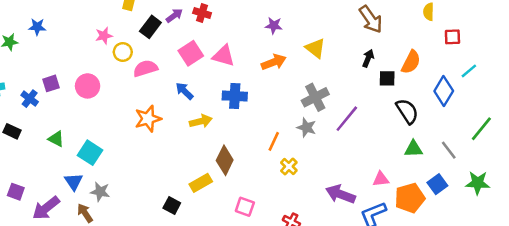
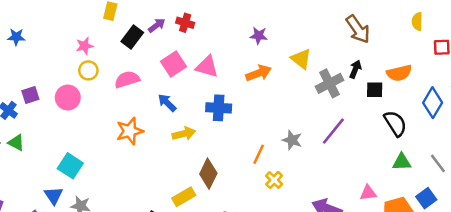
yellow circle: (123, 52) -> (88, 70), moved
orange semicircle: (411, 62) -> (399, 73), turned 50
gray cross: (315, 97) -> (330, 83), moved
green triangle: (56, 139) -> (16, 143), moved

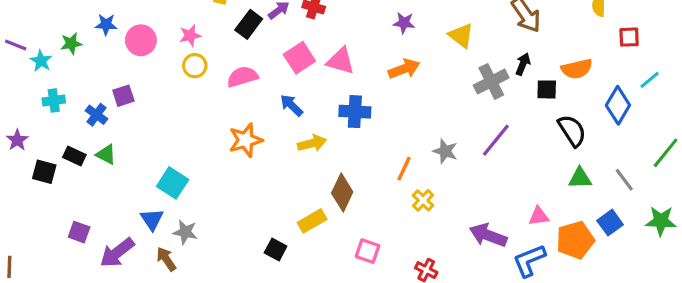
yellow triangle: (301, 59) -> (461, 36), moved
pink circle: (68, 98) -> (141, 40), moved

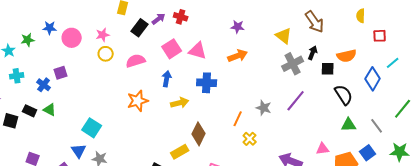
yellow triangle: (461, 36) -> (284, 36), moved
blue arrow: (291, 105) -> (167, 79), turned 56

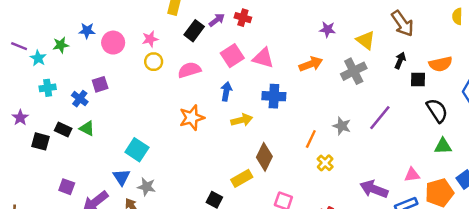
purple star: (238, 27) -> (327, 29), moved
gray cross: (293, 64) -> (354, 71), moved

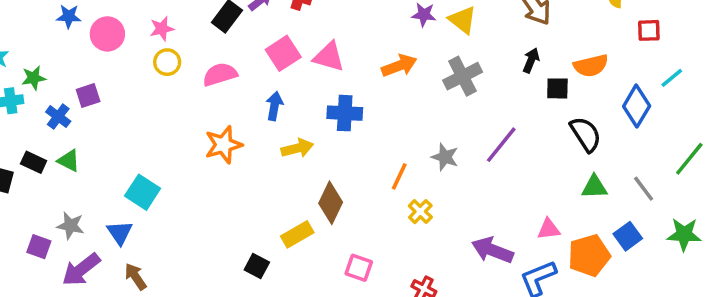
yellow triangle: (366, 40) -> (463, 20), moved
green star: (61, 45) -> (34, 78), moved
gray star: (146, 187) -> (70, 226), moved

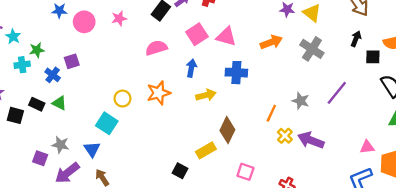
yellow circle: (167, 62) -> (122, 99), moved
gray cross: (463, 76) -> (312, 49), turned -30
purple arrow: (492, 250) -> (311, 140), moved

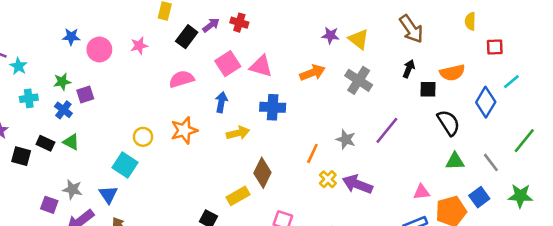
green star: (37, 50) -> (62, 82), moved

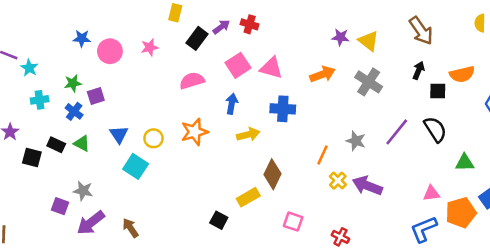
black semicircle: (449, 123) -> (435, 129), moved
blue triangle: (108, 195) -> (119, 134), moved

